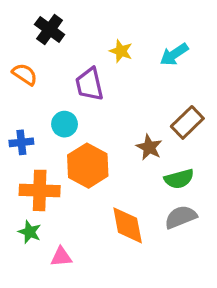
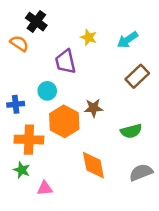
orange semicircle: (25, 74) -> (19, 43), moved
brown rectangle: (187, 122) -> (137, 76), moved
brown star: (149, 147) -> (93, 108), moved, turned -30
gray semicircle: (181, 217) -> (141, 172), moved

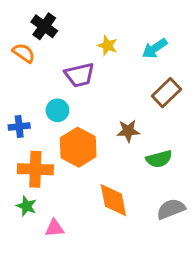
purple trapezoid: (65, 62) -> (80, 75), turned -90
brown star: (93, 108) -> (128, 131), moved

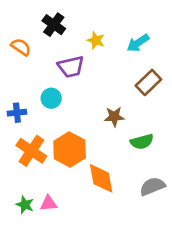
black cross: (44, 26) -> (54, 25), moved
orange hexagon: (78, 147) -> (70, 149), moved
orange cross: (35, 169) -> (31, 151), turned 32
green star: (27, 206) -> (25, 205), moved

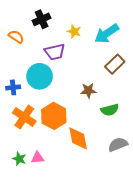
black cross: (54, 25) -> (42, 19), turned 30
cyan arrow: (138, 43) -> (107, 34), size x1.4
cyan circle: (51, 98) -> (40, 76), size x1.6

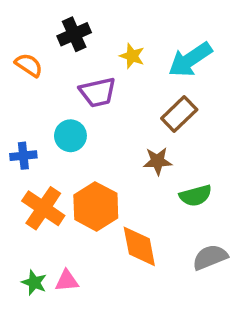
brown rectangle: (115, 64) -> (179, 114), moved
cyan circle: (40, 76) -> (70, 136), size x0.7

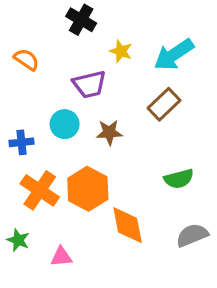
black cross: (74, 34) -> (81, 20), moved, turned -36
brown star: (157, 161) -> (109, 132), moved
green star: (34, 283) -> (18, 240), moved

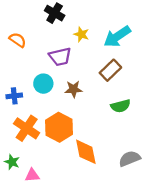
green semicircle: (179, 179) -> (121, 106), moved
pink triangle: (61, 257) -> (32, 175), moved

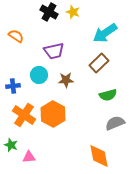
yellow star: (81, 34) -> (73, 12), moved
orange diamond: (86, 152) -> (99, 156), moved
gray semicircle: (130, 159) -> (115, 123), moved

